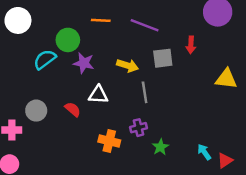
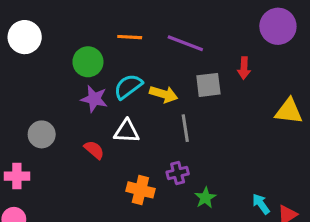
cyan semicircle: (45, 59) -> (128, 87), moved
purple star: (84, 63) -> (94, 99), moved
gray circle: (36, 111) -> (42, 134), moved

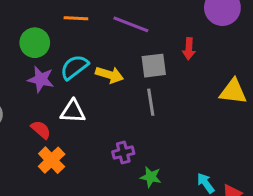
gray line: (185, 128) -> (151, 102), moved
orange cross: (140, 190) -> (52, 160), moved, turned 32
green star: (205, 198) -> (151, 177), turned -30

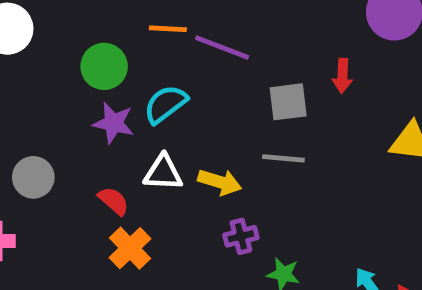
purple line: (131, 24) -> (222, 48), moved
yellow arrow: (110, 75) -> (220, 182), moved
gray line: (151, 102) -> (283, 158), turned -76

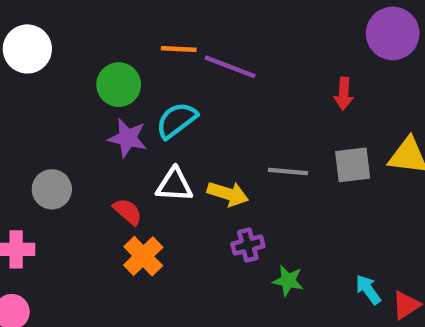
gray square: (288, 102) -> (353, 165), moved

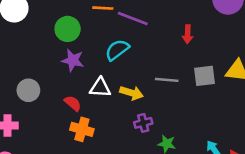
red arrow: (344, 94) -> (188, 34), moved
cyan semicircle: (177, 120) -> (117, 50), moved
orange cross: (143, 256) -> (82, 129), turned -30

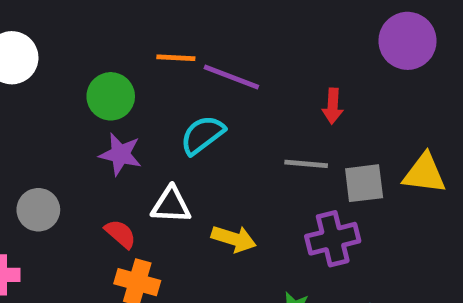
gray line: (167, 80) -> (306, 164), moved
yellow arrow: (131, 93) -> (234, 239), moved
purple cross: (143, 123) -> (333, 239), moved, size x1.5

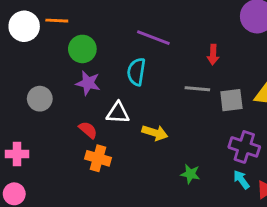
orange line: (176, 58) -> (57, 21), moved
cyan semicircle: (202, 135) -> (136, 72), turned -44
gray circle: (38, 210) -> (40, 99), moved
purple cross: (333, 239) -> (244, 147), moved, turned 32

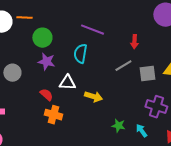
gray line: (197, 89) -> (123, 66), turned -36
cyan arrow: (241, 180) -> (141, 131), moved

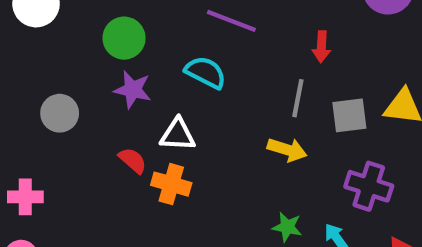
cyan semicircle: (80, 54) -> (206, 72), turned 108
gray line: (123, 66) -> (298, 98), turned -48
yellow arrow: (93, 97) -> (287, 150), moved
orange cross: (53, 115) -> (171, 184), moved

